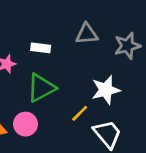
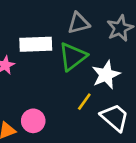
white rectangle: (41, 48) -> (36, 44), size x1.6
green triangle: (41, 88) -> (73, 57), moved

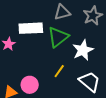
yellow line: (84, 102) -> (59, 71), moved

